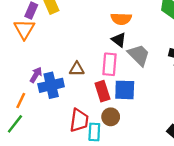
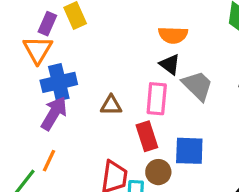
purple arrow: (36, 75) -> (54, 113), size x1.5
blue cross: (51, 85) -> (59, 82), moved
blue square: (125, 90) -> (189, 151), moved
orange line: (21, 100) -> (49, 161), moved

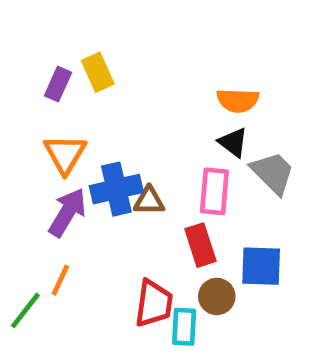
orange triangle: (38, 50) -> (65, 154), moved
blue cross: (59, 82) -> (116, 189), moved

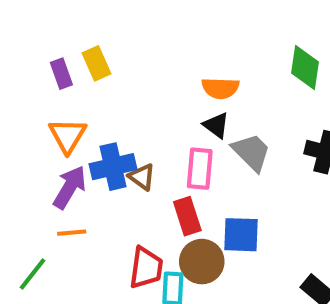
purple rectangle: (58, 84) -> (61, 74), turned -44
brown triangle: (149, 201) -> (142, 177), turned 36
orange line: (60, 280) -> (72, 233), moved, turned 60
brown circle: (217, 296) -> (202, 262), size x1.4

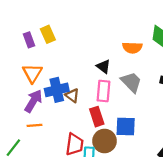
orange semicircle: (220, 88) -> (132, 48), moved
black triangle: (216, 125) -> (103, 67), moved

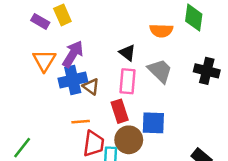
purple rectangle: (29, 40) -> (40, 21), turned -40
purple arrow: (33, 101) -> (73, 54), moved
orange line: (35, 125) -> (81, 122), moved

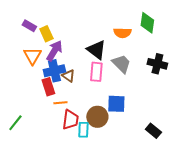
yellow rectangle: (62, 15) -> (46, 34), moved
black triangle: (127, 53) -> (96, 50), size x1.5
red rectangle: (120, 111) -> (48, 87), moved

